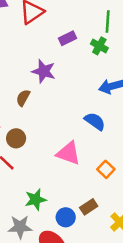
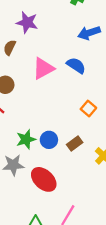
pink triangle: (68, 153) -> (43, 68), moved, turned -45
blue circle: (66, 217) -> (49, 140), moved

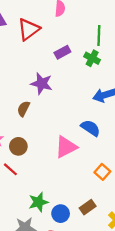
pink triangle: (43, 68) -> (66, 147), moved
blue circle: (49, 140) -> (61, 214), moved

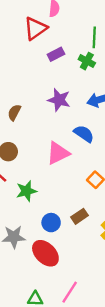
red triangle: (29, 29) -> (35, 28), moved
purple star: (42, 84) -> (59, 100), moved
green star: (38, 202) -> (26, 191), moved

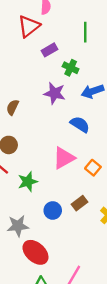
green cross: (87, 61) -> (71, 68), moved
pink triangle: (58, 153) -> (64, 158), moved
red ellipse: (45, 253) -> (35, 252), moved

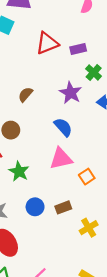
red triangle: (29, 26) -> (47, 43), moved
blue semicircle: (80, 124) -> (63, 127), moved
green star: (28, 182) -> (19, 171), turned 30

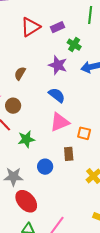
green star: (19, 171) -> (26, 139), turned -30
orange square: (87, 177) -> (84, 133), turned -32
brown rectangle: (63, 207) -> (69, 154), moved, turned -64

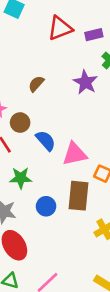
blue semicircle: (57, 95) -> (46, 141), moved
green star: (26, 139) -> (21, 178), moved
brown rectangle: (69, 154) -> (79, 196), size x1.6

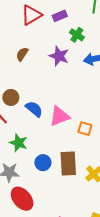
brown semicircle: (36, 84) -> (22, 54), moved
green star: (21, 178) -> (19, 143), turned 30
brown rectangle: (79, 196) -> (68, 164), moved

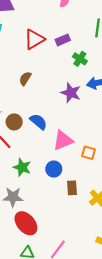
purple star: (59, 56) -> (71, 93), moved
blue semicircle: (34, 109) -> (38, 122), moved
blue circle: (43, 163) -> (54, 169), moved
brown rectangle: (68, 164) -> (72, 188), size x0.6

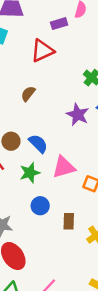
purple rectangle: (63, 40) -> (59, 24), moved
green star: (22, 167) -> (30, 173), moved, turned 30
blue circle: (54, 169) -> (40, 206), moved

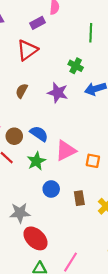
purple star: (78, 115) -> (58, 93), moved

